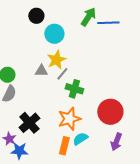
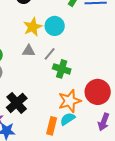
cyan circle: (54, 34) -> (55, 26), moved
yellow star: (56, 60) -> (33, 27), moved
orange star: (69, 119) -> (70, 101), moved

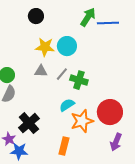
yellow star: (33, 27) -> (45, 47), turned 30
green cross: (62, 69) -> (79, 80), moved
cyan semicircle: (68, 119) -> (67, 105), moved

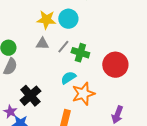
red circle: (110, 112) -> (115, 65), moved

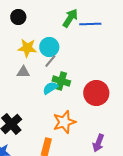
gray line: (63, 47) -> (50, 61), moved
cyan semicircle: (68, 78) -> (50, 88), moved

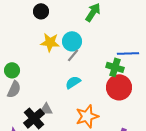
blue line: (90, 24) -> (128, 53), moved
gray triangle: (23, 72) -> (46, 109), moved
green cross: (61, 81) -> (115, 67), moved

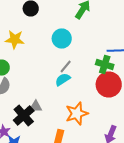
yellow star: (50, 42) -> (15, 40), moved
gray line: (73, 55) -> (66, 66), moved

